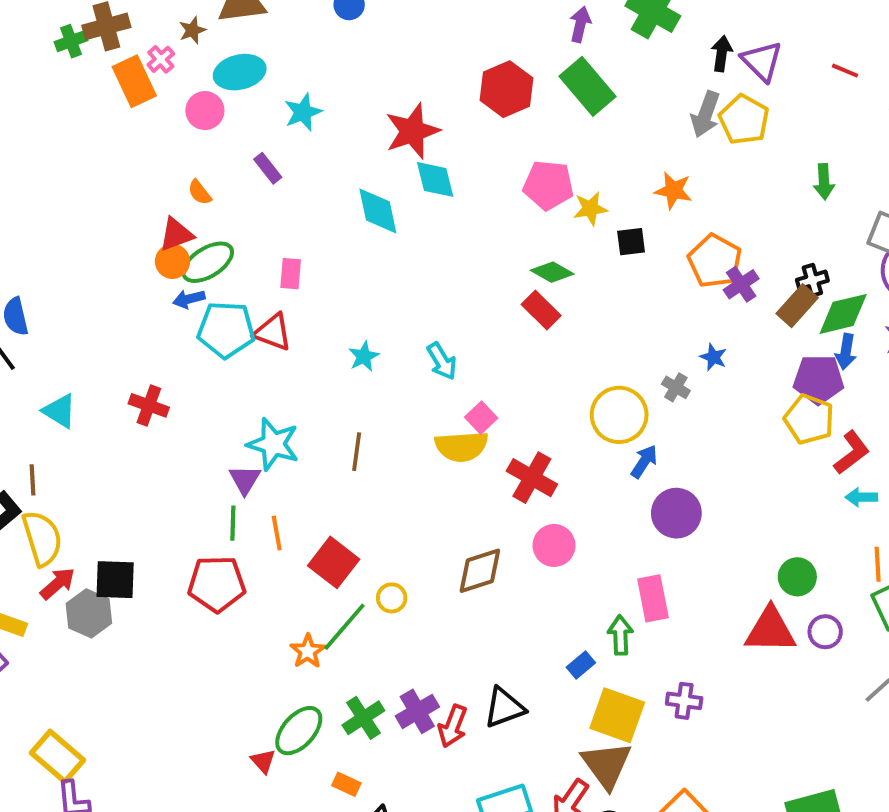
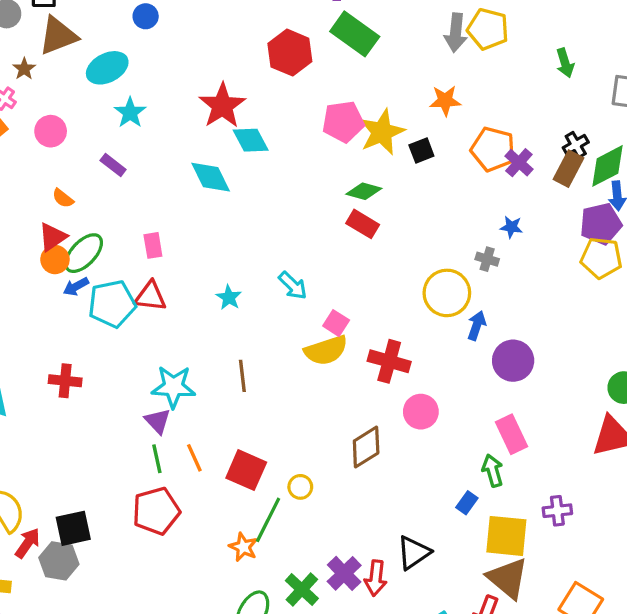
cyan ellipse: (240, 72) -> (107, 68), moved
yellow star: (590, 209) -> (382, 132), size x1.6

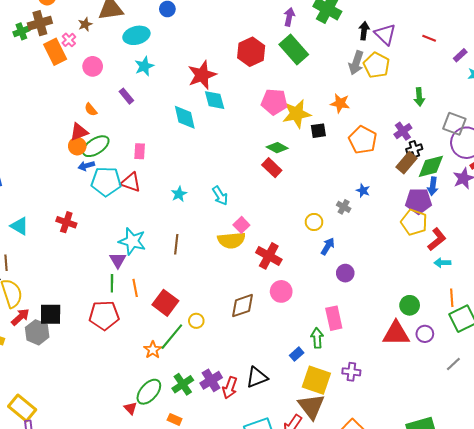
purple cross: (519, 163) -> (403, 131), moved
yellow circle: (447, 293) -> (314, 222), size x0.6
purple circle: (513, 361) -> (345, 273), size x0.7

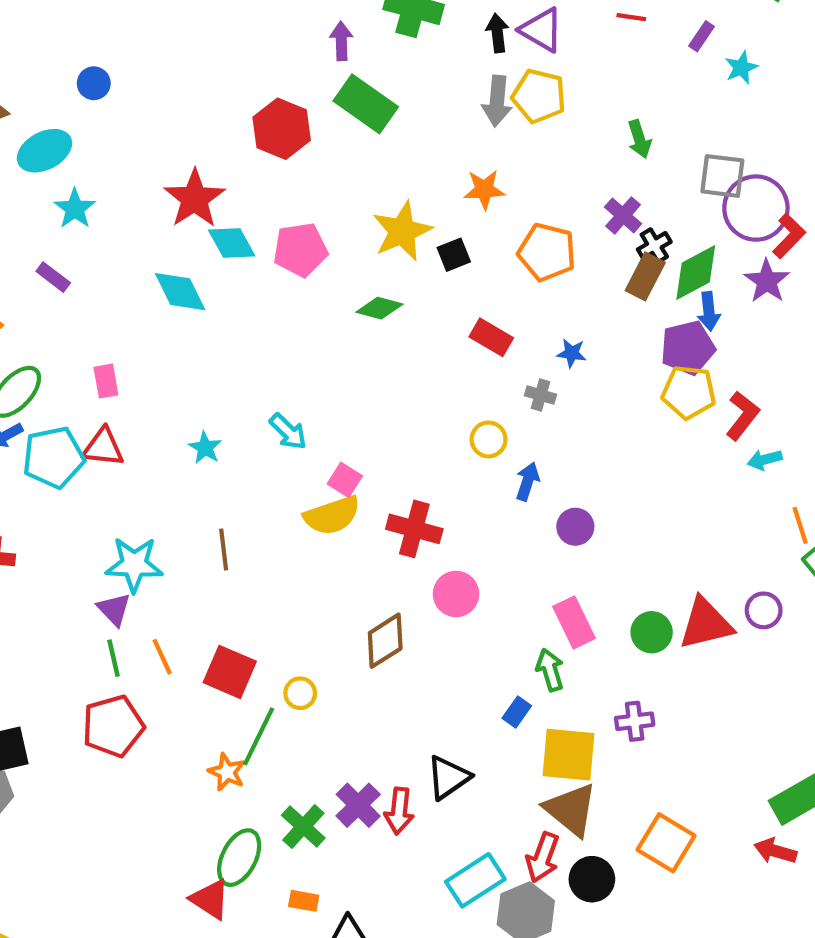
pink pentagon: (274, 102) -> (300, 250), moved
red rectangle: (272, 168) -> (491, 337), moved
green circle: (410, 305) -> (652, 632), moved
red triangle: (130, 408) -> (210, 899), size x1.5

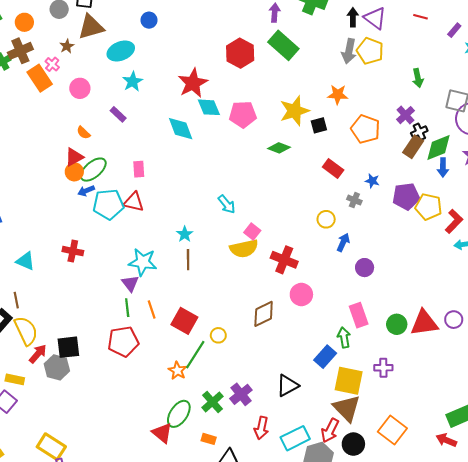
purple pentagon: (688, 348) -> (406, 196), moved
cyan star: (205, 448) -> (185, 234), moved
blue rectangle: (517, 712) -> (325, 357), size x1.5
red arrow: (399, 811) -> (261, 428), moved

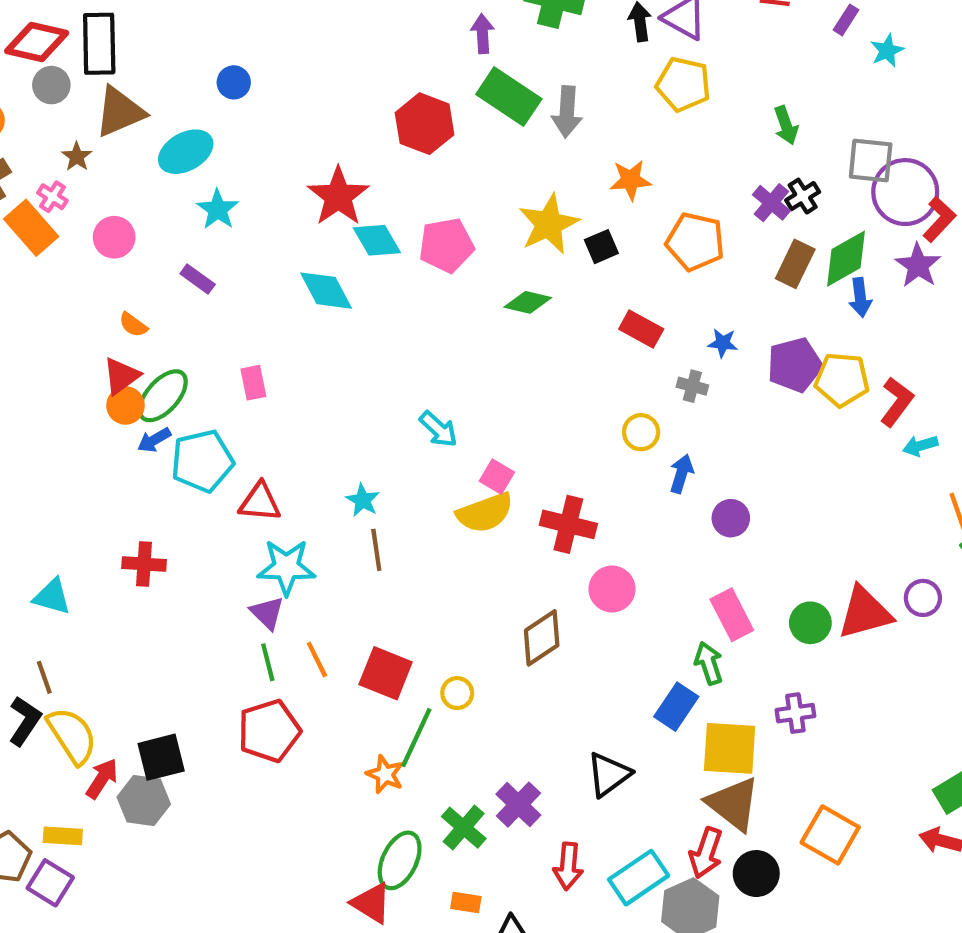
gray arrow: (349, 51) -> (567, 112), moved
black cross: (419, 132) -> (803, 196), moved
red triangle: (134, 202) -> (260, 502), moved

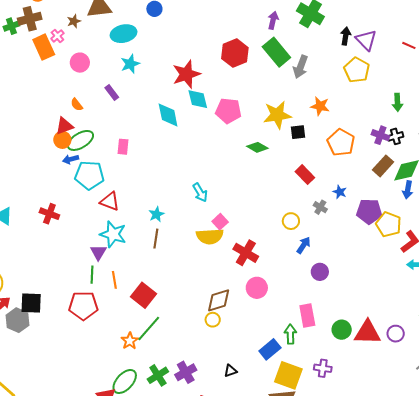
purple cross: (771, 203) -> (380, 135), turned -36
yellow circle: (457, 693) -> (213, 320), moved
black triangle: (609, 774) -> (230, 371), size x0.6

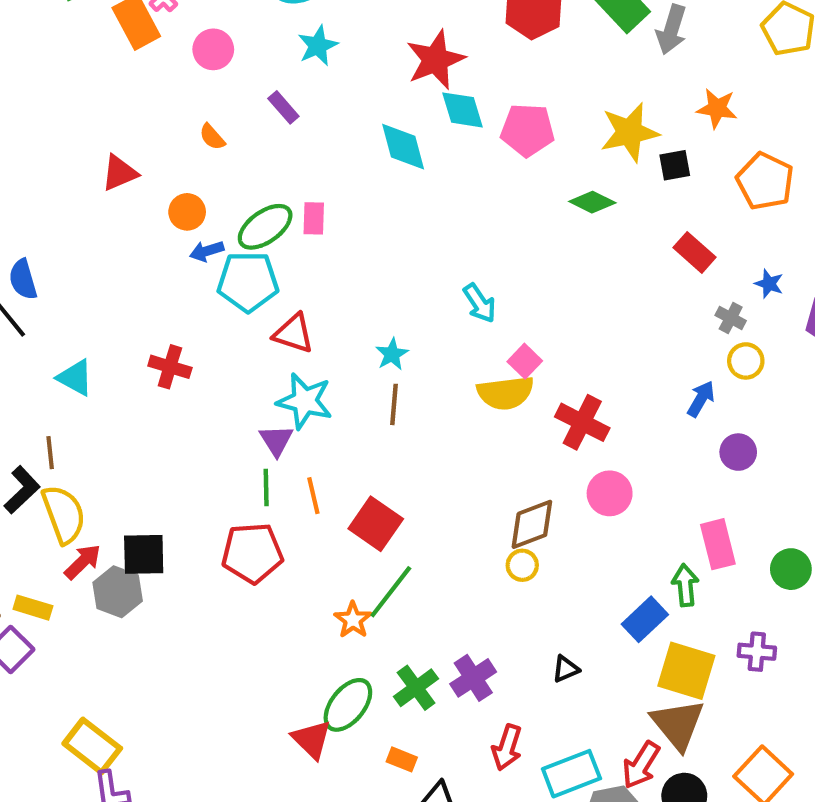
red triangle: (64, 126) -> (119, 173), moved
green ellipse: (80, 140) -> (265, 227), moved
yellow circle: (291, 221) -> (746, 361), moved

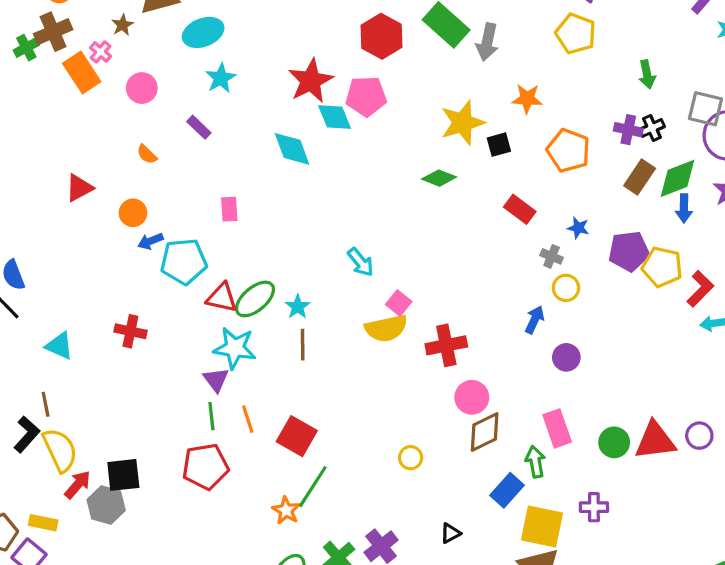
pink pentagon: (528, 130) -> (366, 96), moved
green ellipse: (265, 227) -> (255, 299), moved
red cross: (582, 422) -> (446, 345), turned -33
brown diamond: (532, 524) -> (485, 432), moved

